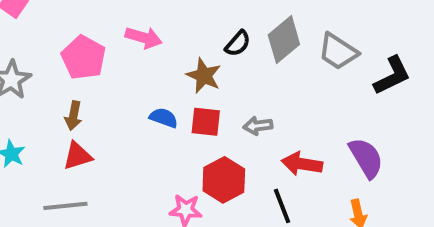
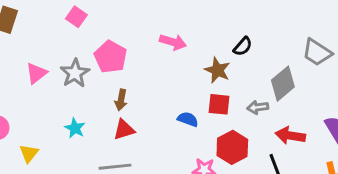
gray diamond: (284, 40) -> (283, 84), moved
pink pentagon: (83, 58) -> (111, 57), moved
blue semicircle: (164, 118) -> (188, 119), moved

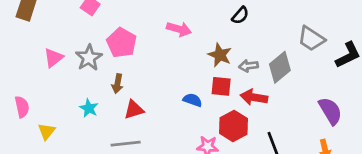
black semicircle: (243, 46) -> (240, 15), moved
brown arrow: (121, 100) -> (117, 84), moved
gray arrow: (258, 107) -> (248, 66), moved
red arrow: (290, 136) -> (254, 97), moved

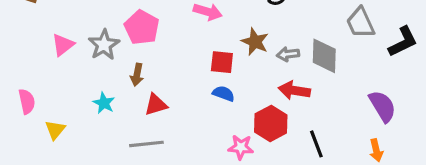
gray trapezoid: (311, 39) -> (360, 23), turned 32
gray diamond: (280, 67) -> (324, 56), turned -48
red square: (221, 86) -> (222, 62), moved

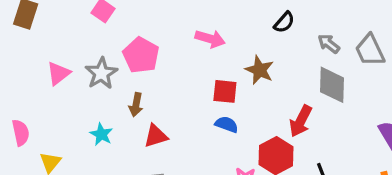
gray arrow: (288, 54) -> (329, 44), moved, turned 45
red arrow: (294, 90) -> (301, 121), turned -72

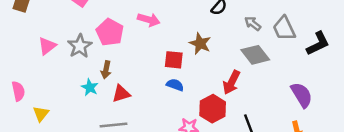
pink arrow: (210, 39) -> (149, 20), moved
gray diamond: (332, 85) -> (255, 55), turned -40
cyan star: (101, 134) -> (90, 87), moved

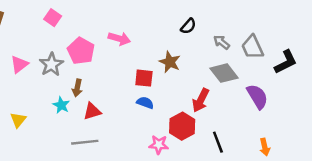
purple semicircle: (302, 95) -> (257, 97), moved
yellow triangle: (41, 114) -> (18, 120), moved

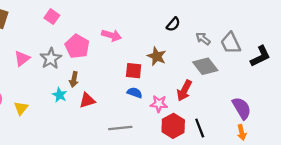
purple semicircle: (257, 97) -> (242, 108), moved
red hexagon: (182, 126) -> (173, 126), moved
gray line: (85, 142) -> (120, 128), moved
pink star: (159, 145) -> (159, 104), moved

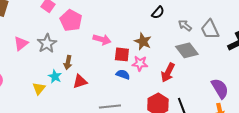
pink arrow: (111, 35) -> (102, 39), moved
pink pentagon: (77, 46) -> (71, 20), moved
pink star: (159, 104) -> (140, 63), moved
yellow triangle: (21, 108) -> (39, 88), moved

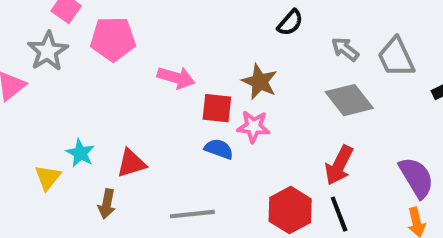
pink pentagon: (71, 20) -> (113, 39), turned -30
gray star: (47, 43) -> (48, 51), moved
brown arrow: (68, 62) -> (107, 204), moved
red arrow: (168, 72) -> (339, 165), moved

